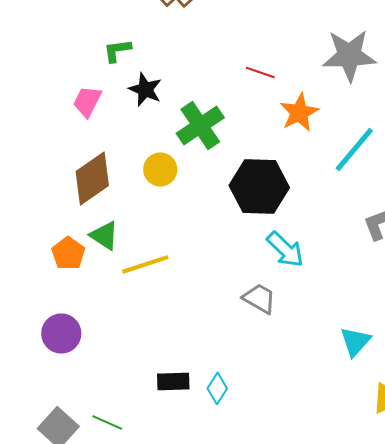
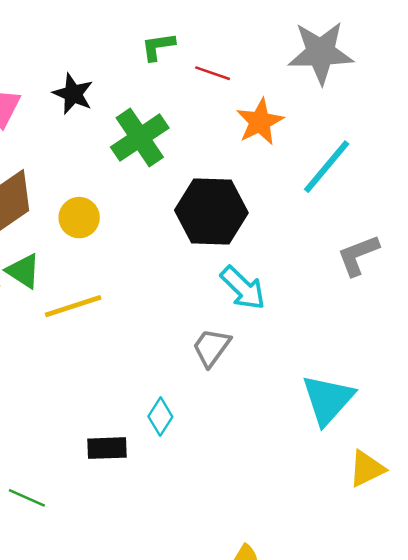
green L-shape: (117, 50) -> (158, 47), moved
yellow circle: (160, 169) -> (79, 218), moved
gray trapezoid: (259, 298) -> (211, 347), turned -84
cyan triangle: (355, 341) -> (328, 400), size x1.4
cyan diamond: (217, 388) -> (160, 417), moved

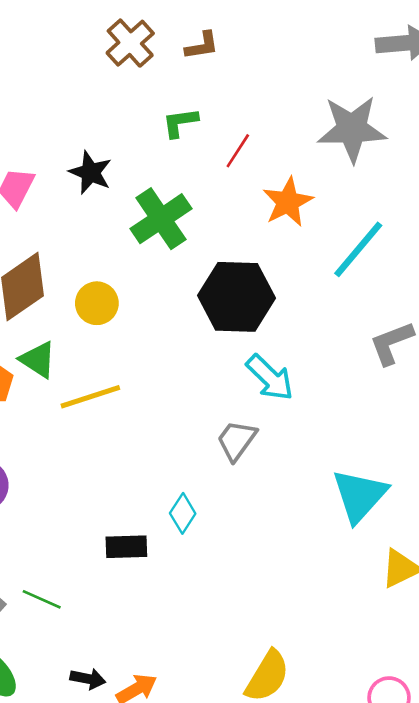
red line: (213, 73) -> (238, 151), turned -76

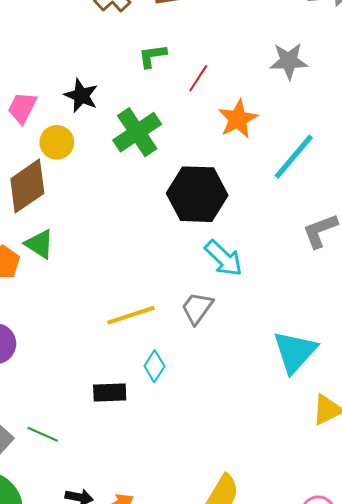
gray star: (352, 129) -> (289, 61), size x0.7
yellow circle: (97, 303) -> (57, 142), moved
yellow line: (90, 397) -> (131, 315), moved

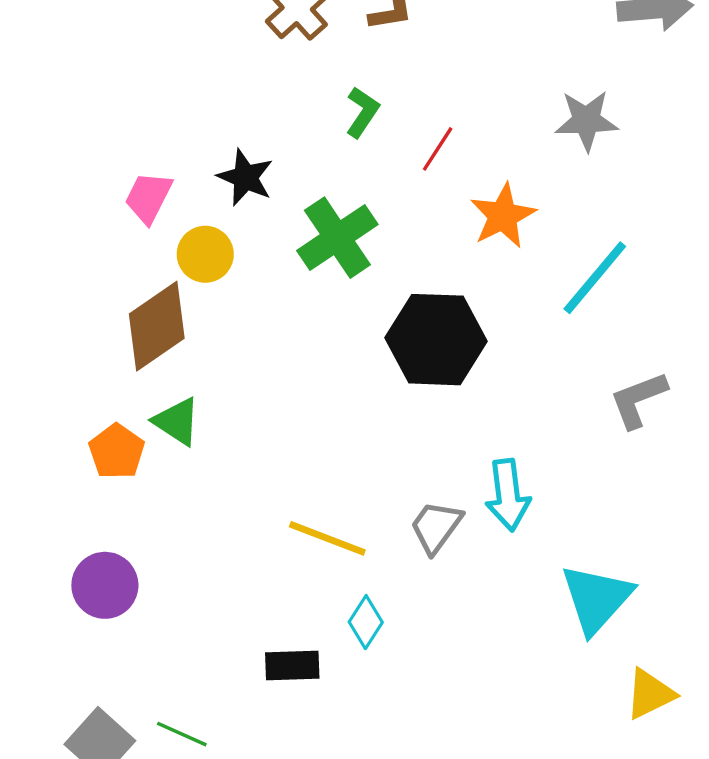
green L-shape: (152, 56) -> (362, 112), turned 132
cyan arrow: (224, 258) -> (508, 495), moved, turned 39
yellow line: (131, 315) -> (327, 538), turned 39

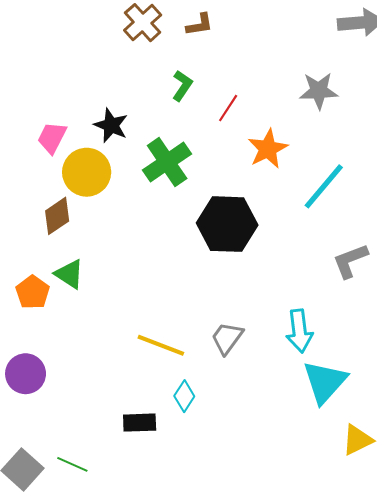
yellow circle: (205, 254) -> (87, 172), size x1.4
brown diamond: (157, 326) -> (57, 216), size x0.7
cyan arrow: (508, 495) -> (299, 331), moved

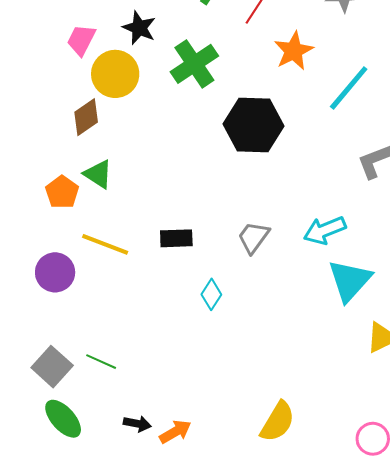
cyan arrow: (299, 331) -> (325, 230), turned 75
yellow line: (161, 345) -> (105, 244), moved
black rectangle: (140, 423) -> (176, 238), moved

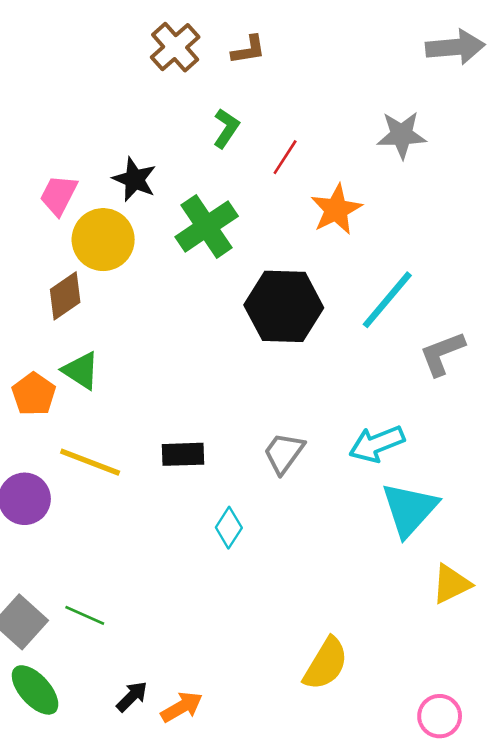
cyan line: (349, 88) -> (387, 300), moved
yellow semicircle: (278, 422) -> (326, 664), moved
black arrow: (137, 424) -> (132, 696), turned -56

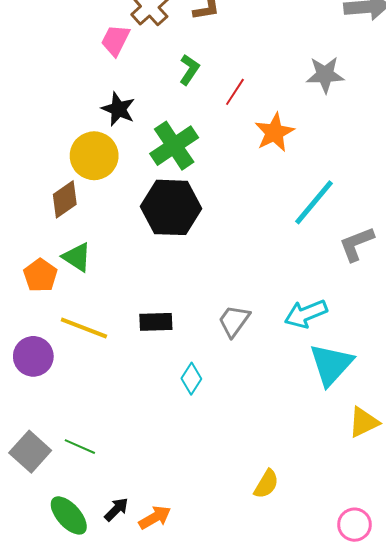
pink trapezoid: (59, 195) -> (115, 40), moved
black hexagon: (284, 306) -> (171, 207), moved
yellow semicircle: (326, 664) -> (266, 484), size x0.7
green ellipse: (35, 690) -> (69, 515), moved

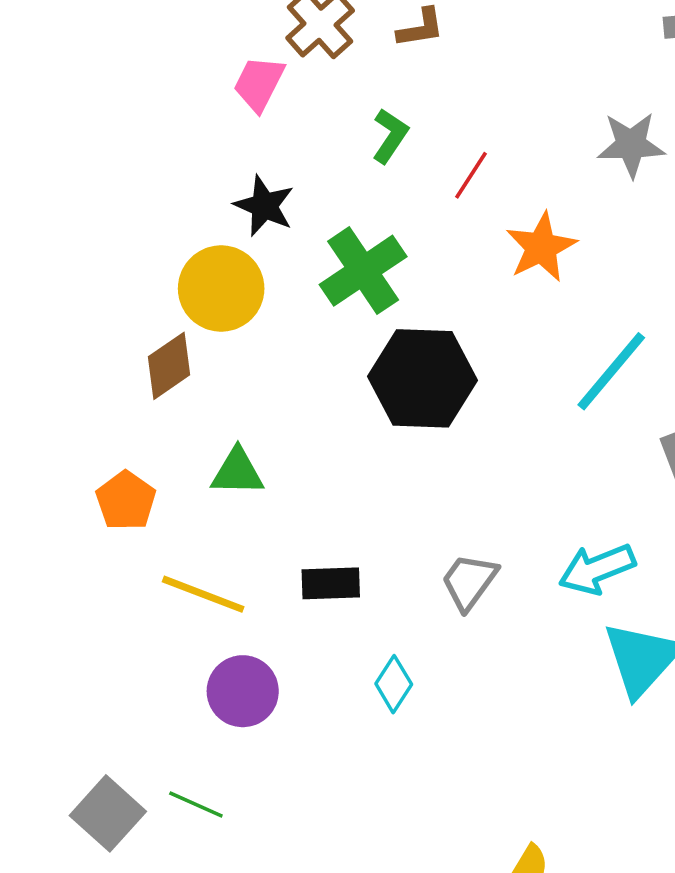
black hexagon: (171, 207) -> (422, 378), moved
green triangle: (77, 257) -> (237, 472), moved, turned -32
purple circle: (33, 356) -> (243, 691), moved

